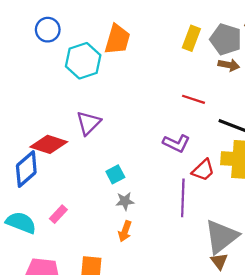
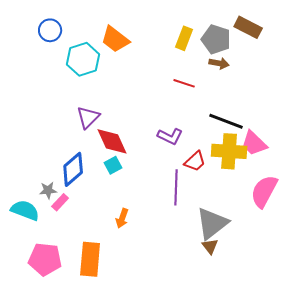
orange trapezoid: (117, 39) -> (115, 39), turned 112
red line: (194, 99) -> (184, 83), moved
red diamond: (49, 144) -> (112, 141), moved, turned 48
blue diamond: (26, 169) -> (73, 169), moved
gray star: (125, 201) -> (48, 190), moved

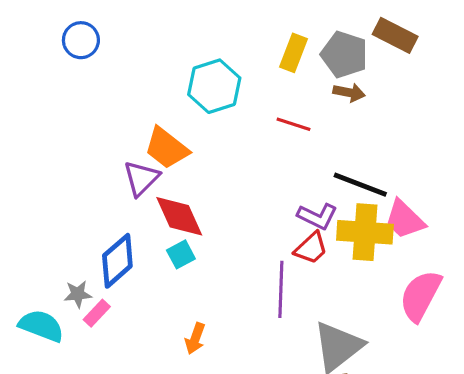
orange trapezoid: (115, 39) -> (167, 148), moved
cyan hexagon: (83, 59) -> (214, 86), moved
purple L-shape: (170, 136) -> (317, 216), moved

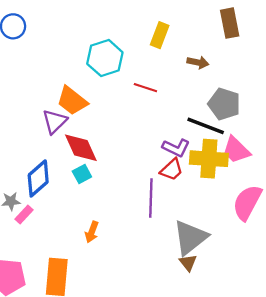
brown rectangle: (395, 35) -> (230, 23), turned 52
gray pentagon: (344, 54) -> (224, 104), moved
red line: (294, 124) -> (145, 88), moved

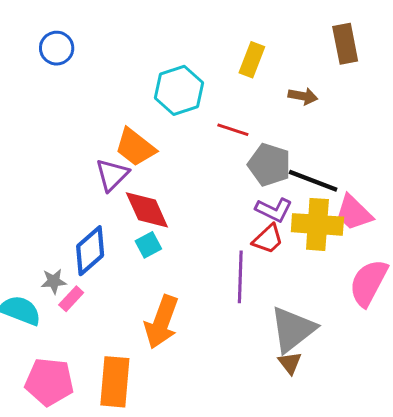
gray pentagon: (224, 104) -> (269, 165), moved
orange arrow: (92, 232) -> (162, 322), size x1.8

